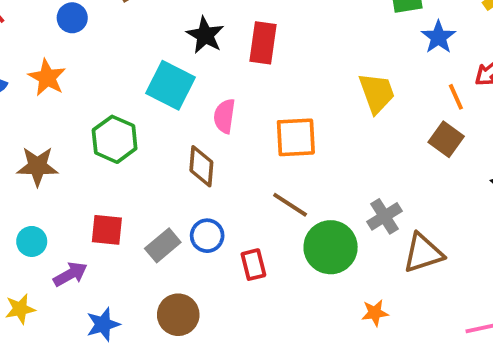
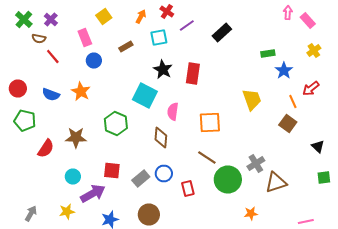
purple arrow: (70, 274) -> (93, 194), size x1.4

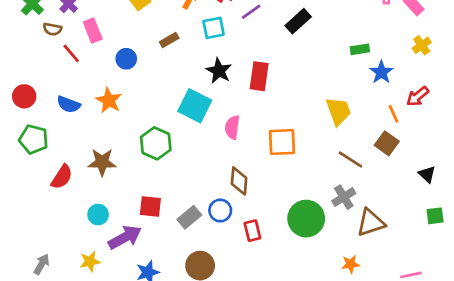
pink rectangle: (85, 38) -> (93, 31), moved
brown diamond: (161, 138) -> (239, 181), moved
brown line: (207, 158) -> (350, 159), moved
orange star: (251, 214) -> (350, 264), moved

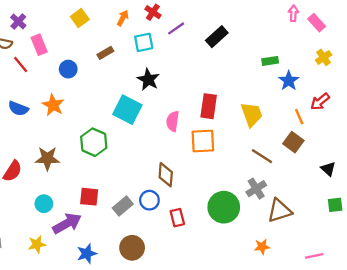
red rectangle: (259, 76) -> (209, 106), moved
pink semicircle: (232, 127) -> (173, 121), moved

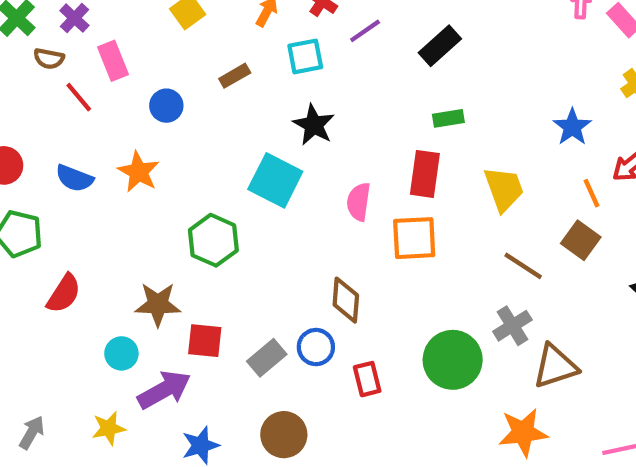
green rectangle: (270, 61) -> (448, 118), moved
brown star: (47, 158) -> (158, 304), moved
orange star: (262, 247) -> (523, 432), size x1.6

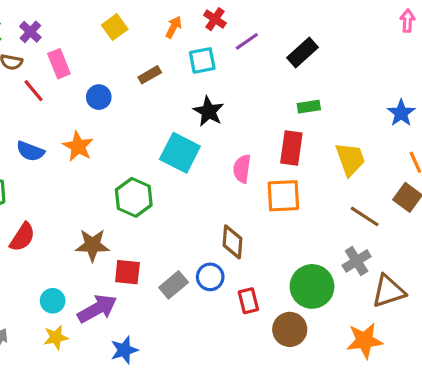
cyan circle: (121, 353) -> (53, 301), moved
brown circle: (284, 435) -> (290, 329), moved

